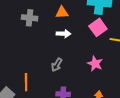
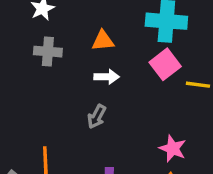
pink star: (95, 64) -> (173, 149), moved
gray arrow: (57, 65) -> (97, 117), moved

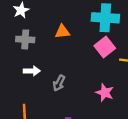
white arrow: (107, 77) -> (32, 71), moved
pink star: (173, 149) -> (105, 93), moved

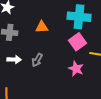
gray arrow: (59, 83) -> (37, 60), moved
pink star: (105, 93) -> (76, 69), moved

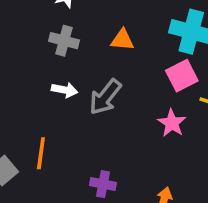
gray arrow: (37, 60) -> (105, 97), size x1.5

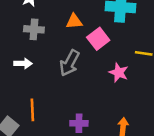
pink square: (182, 76) -> (98, 39), moved
white arrow: (65, 90) -> (23, 63), moved

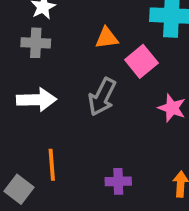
gray cross: (34, 29) -> (36, 43), moved
white arrow: (23, 63) -> (36, 100), size x1.5

